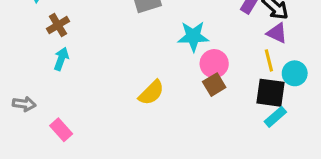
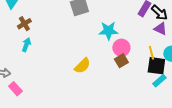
yellow line: (269, 60) -> (151, 53), moved
pink rectangle: (61, 130) -> (15, 89), moved

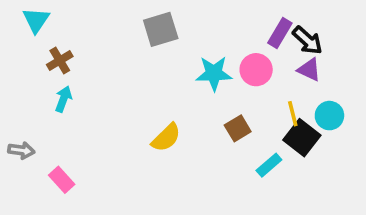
pink circle: (121, 48) -> (256, 70), moved
black square: (156, 66) -> (302, 138), turned 30
cyan rectangle: (159, 81) -> (269, 165), moved
pink rectangle: (15, 89) -> (62, 180), moved

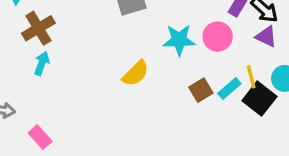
brown cross: (60, 61) -> (38, 28), size x1.4
yellow semicircle: (166, 138) -> (136, 73), moved
cyan rectangle: (269, 165) -> (229, 88), moved

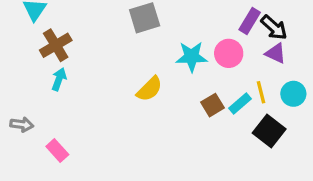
black square: (259, 99) -> (269, 131), moved

